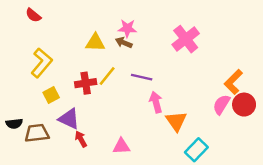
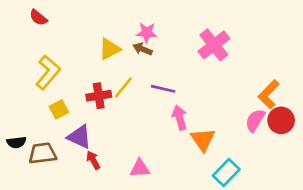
yellow triangle: (95, 43) -> (110, 49), turned -30

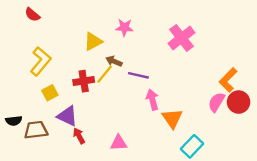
brown arrow: (143, 49) -> (114, 61), moved

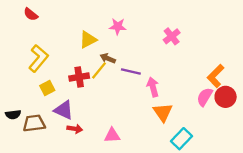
pink cross: (182, 38) -> (172, 36), size x0.7
pink arrow: (152, 100) -> (153, 87), moved
red arrow: (79, 136) -> (75, 129), turned 128

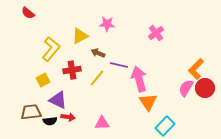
yellow L-shape: (38, 58) -> (51, 49), moved
yellow line: (99, 70) -> (97, 78), moved
pink arrow: (153, 87) -> (139, 79), size x1.4
black semicircle: (13, 114) -> (50, 121), moved

